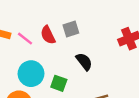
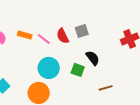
green square: (59, 83) -> (78, 70), moved

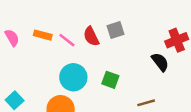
black semicircle: (93, 58) -> (160, 62), moved

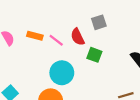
gray square: (115, 30) -> (99, 22), moved
green square: (110, 80) -> (94, 55), moved

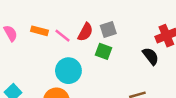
gray square: (99, 22) -> (108, 30), moved
red semicircle: (78, 37) -> (85, 32), turned -126

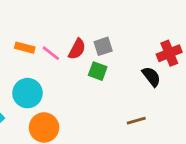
cyan circle: (68, 71) -> (27, 93), moved

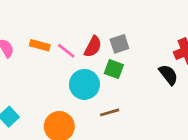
cyan circle: (27, 93) -> (84, 84), moved
brown line: (136, 121) -> (110, 112), moved

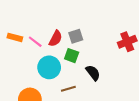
black semicircle: (168, 75) -> (93, 73), moved

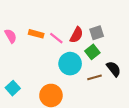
green square: (72, 56) -> (92, 52), turned 32
brown line: (68, 89) -> (95, 77), moved

